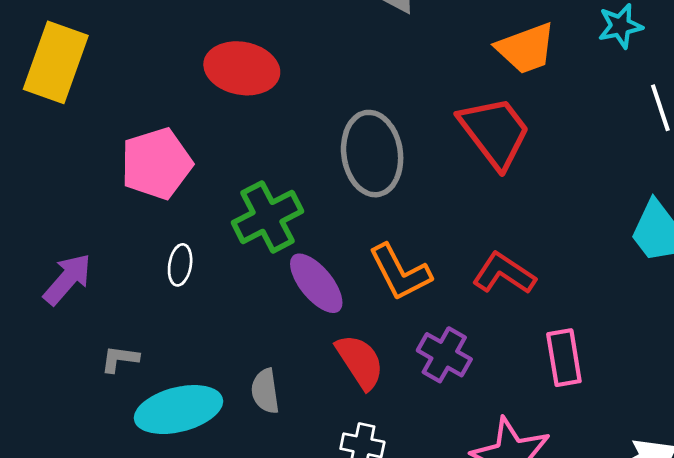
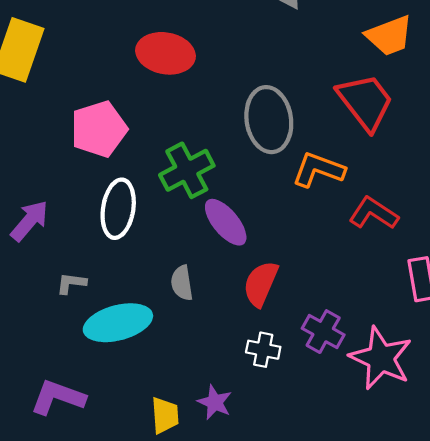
white ellipse: (180, 265) -> (118, 209), size x1.8
orange L-shape: (400, 272) -> (318, 170), moved, turned 138
purple cross: (444, 355) -> (323, 332), moved
red semicircle: (360, 362) -> (261, 284), turned -123
gray semicircle: (265, 391) -> (182, 283), moved

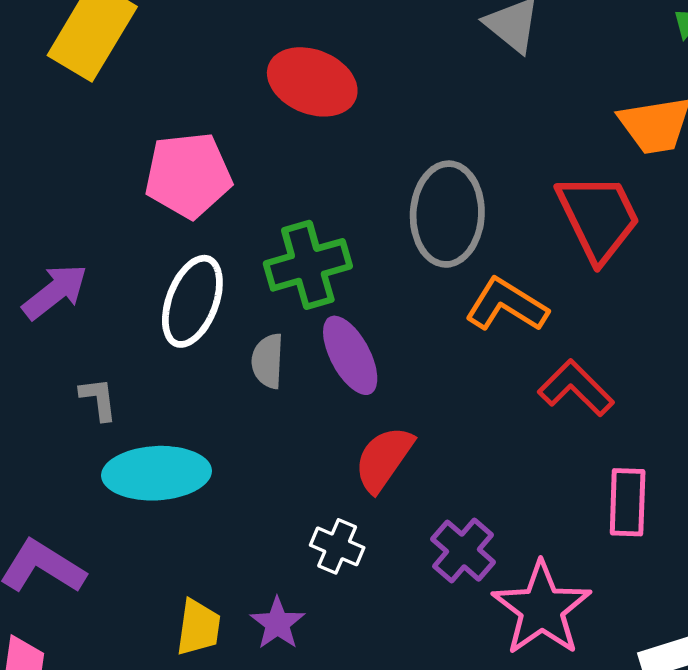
gray L-shape: (71, 283) -> (98, 399), turned 64
gray semicircle: (182, 283) -> (268, 361), moved
white cross: (263, 350) -> (337, 546), moved

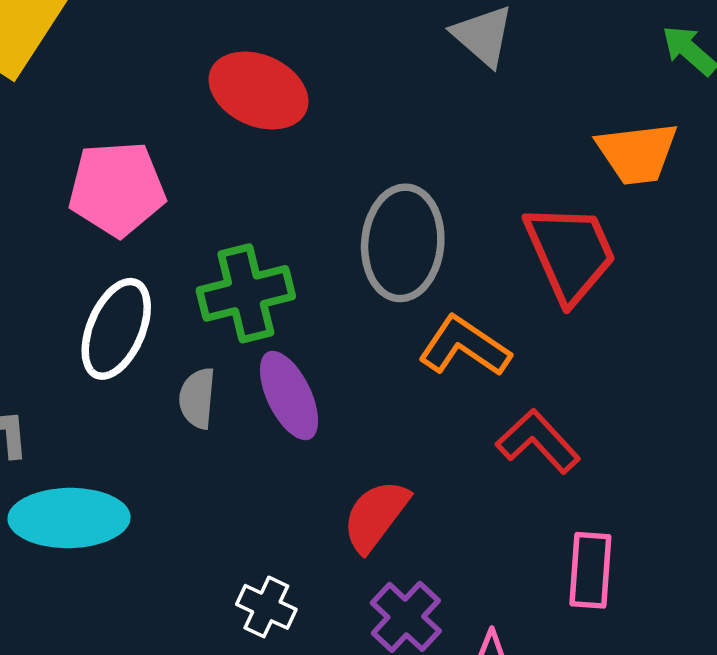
red semicircle: (384, 459) -> (376, 516), moved

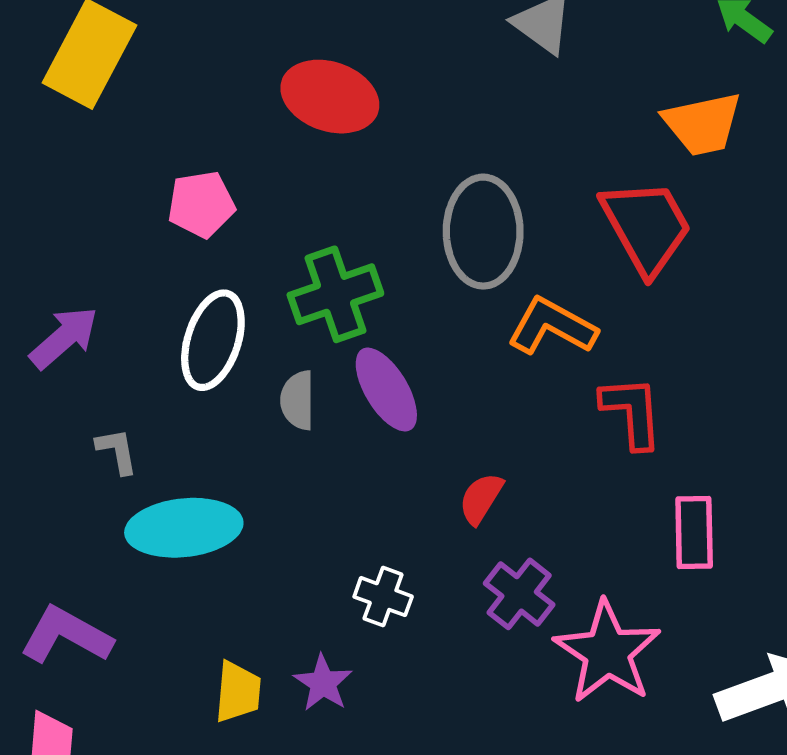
pink pentagon: (117, 189) -> (201, 204), size x0.7
red L-shape: (538, 441) -> (632, 412), turned 44
red semicircle: (376, 516) -> (481, 498), size x0.7

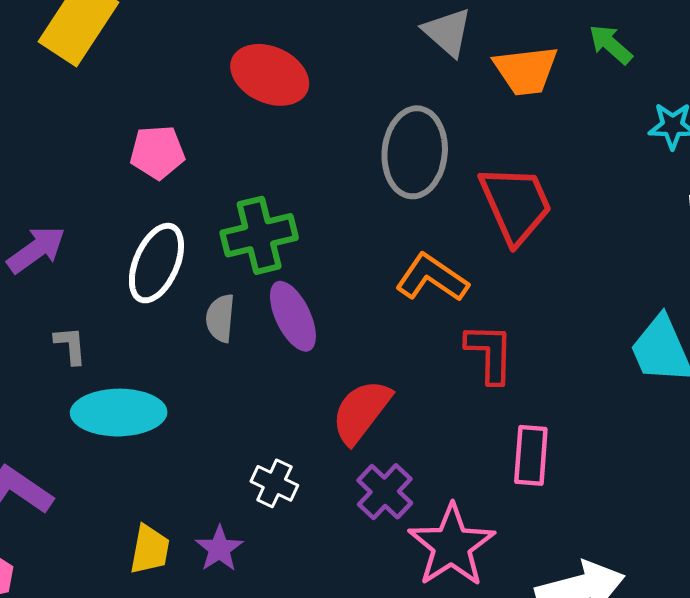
orange trapezoid: (703, 124) -> (526, 70), moved
gray ellipse: (483, 232) -> (415, 152), moved
red semicircle: (481, 498) -> (361, 412), size x1.6

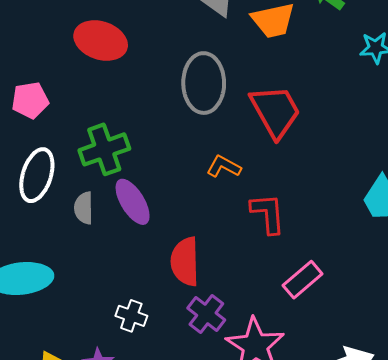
orange L-shape: (432, 278) -> (224, 167), size x0.7
red semicircle: (361, 412) -> (185, 262), turned -33
pink rectangle: (531, 455) -> (303, 280), turned 51

